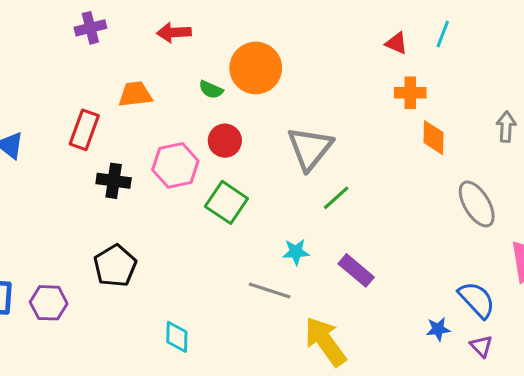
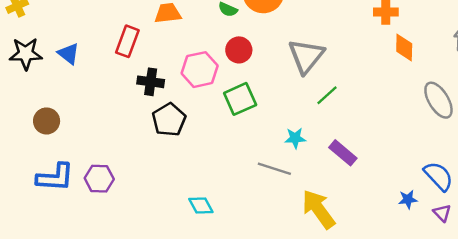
green square: (226, 202) -> (240, 99), turned 32
black pentagon: (115, 266) -> (169, 120), moved
cyan diamond: (177, 337) -> (201, 205), turned -30

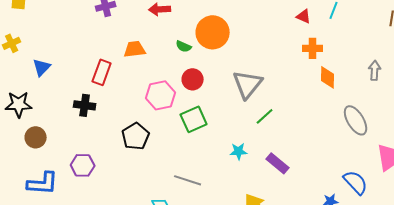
black star: (26, 54) -> (19, 104), moved
blue triangle: (69, 54) -> (42, 67), moved, turned 36
black cross: (151, 82) -> (85, 105), moved
gray line: (274, 169) -> (188, 180), moved
purple hexagon: (99, 179) -> (83, 165), moved

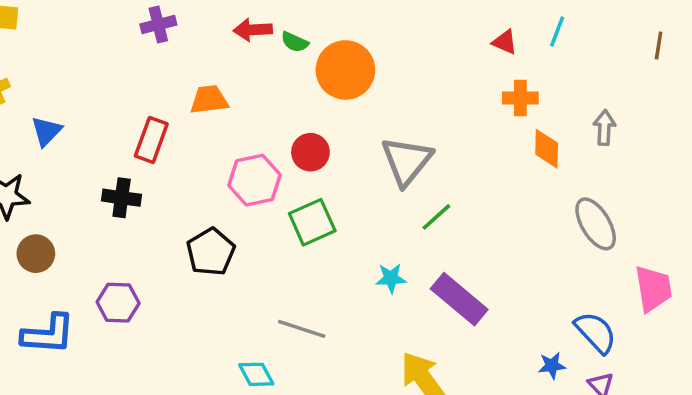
green semicircle: (184, 46) -> (295, 42), moved
gray arrow: (375, 70) -> (604, 128), moved
purple rectangle: (278, 163) -> (459, 299), size x1.4

